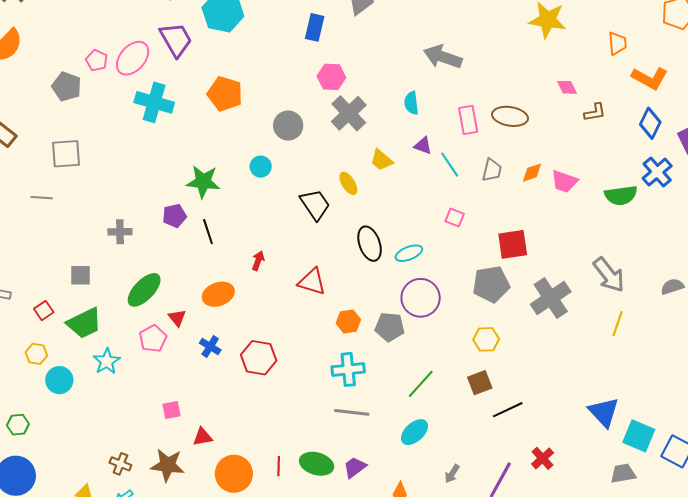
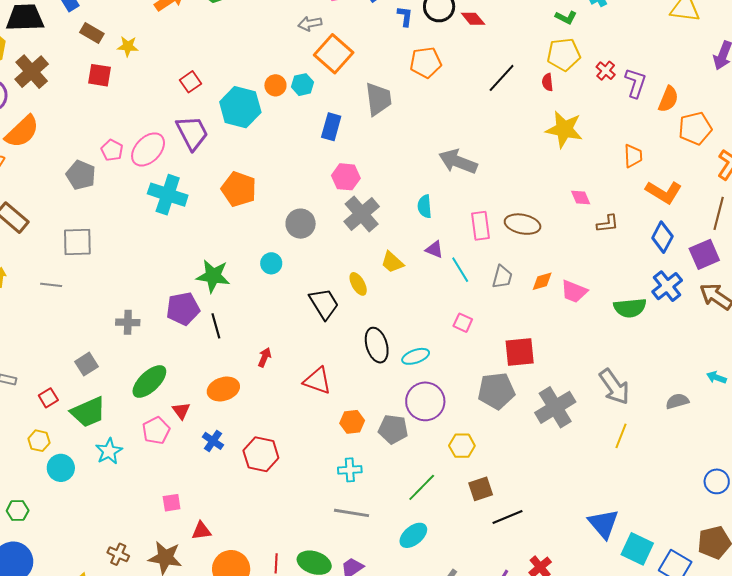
purple pentagon: (174, 216) -> (183, 309), size x1.4
gray square: (81, 275) -> (87, 364), turned -35
yellow hexagon: (486, 339) -> (462, 446), moved
cyan cross: (348, 369) -> (350, 470), size x0.7

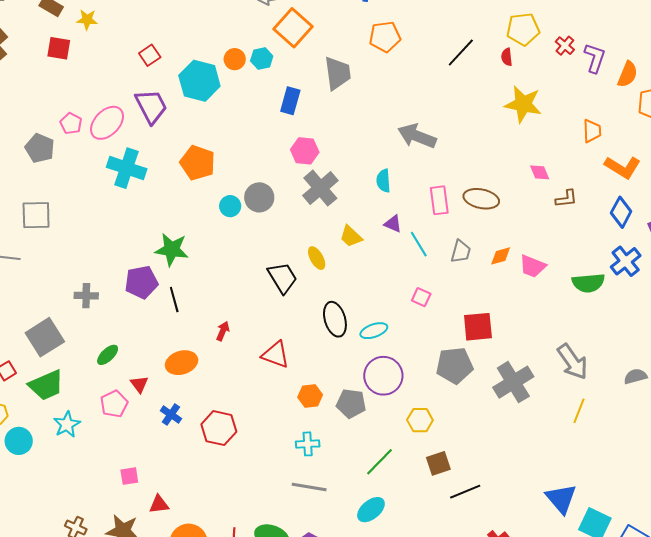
cyan circle: (271, 263) -> (230, 206), moved
gray square: (87, 364) -> (45, 337), size x1.6
green ellipse: (149, 381) -> (108, 355), size x0.6

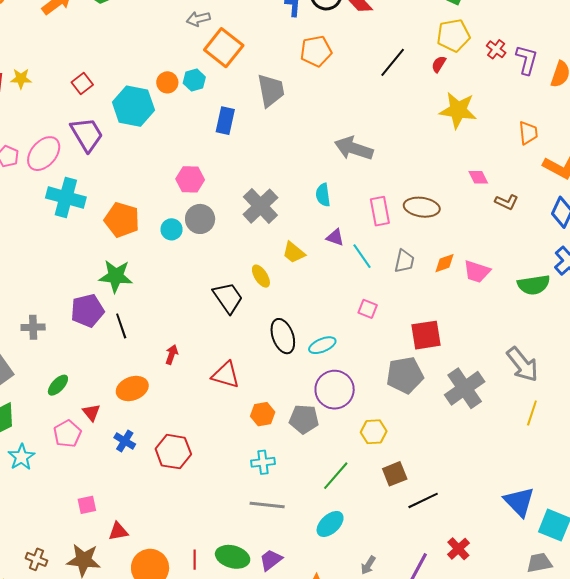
yellow star: (87, 20) -> (21, 79), moved
red semicircle: (507, 57) -> (439, 64), turned 42
pink hexagon: (305, 151) -> (190, 179), moved
orange pentagon: (198, 163) -> (122, 220), moved
brown L-shape: (566, 199) -> (507, 202), turned 35

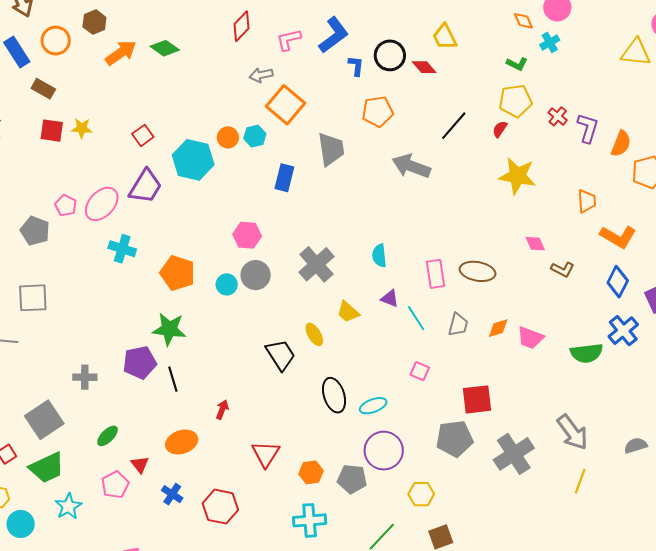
purple trapezoid: (87, 134) -> (145, 186), turned 60
gray arrow: (354, 148) -> (411, 166), moved
cyan cross: (66, 198) -> (122, 249), size x0.7
red triangle: (226, 375) -> (266, 454), moved, turned 44
cyan cross: (263, 462) -> (310, 520), size x1.4

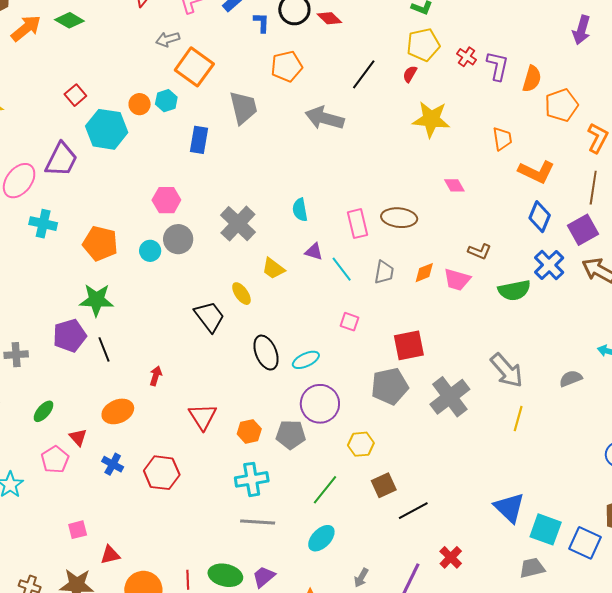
red square: (143, 135) -> (75, 95), moved
brown L-shape: (563, 269) -> (480, 251), moved

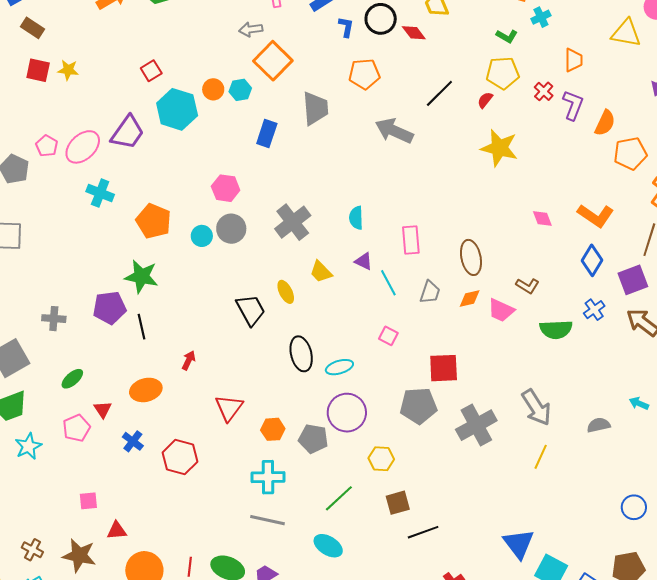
orange trapezoid: (502, 139) -> (574, 60), moved
pink diamond: (454, 185) -> (542, 219), moved
brown ellipse: (399, 218) -> (471, 257), moved, turned 64
blue cross: (549, 265) -> (594, 310), size x0.7
cyan ellipse: (321, 538) -> (328, 546), turned 68

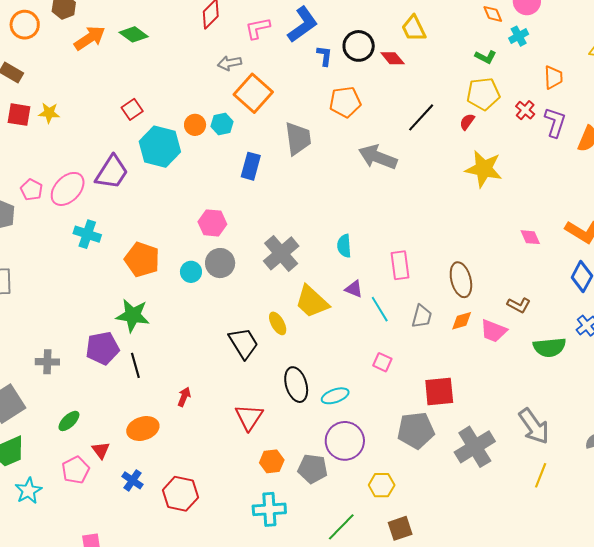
yellow trapezoid: (321, 272) -> (312, 302), size x1.5
red triangle: (229, 408) -> (249, 417), moved

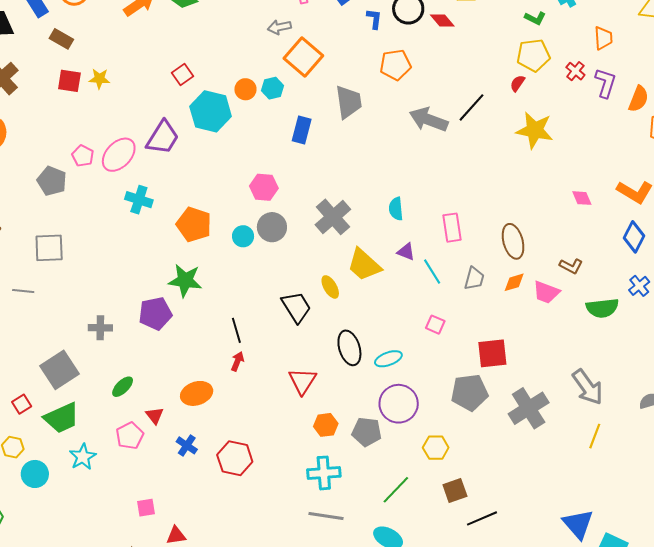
black line: (421, 117) -> (472, 107), moved
black line: (135, 365) -> (236, 330), moved

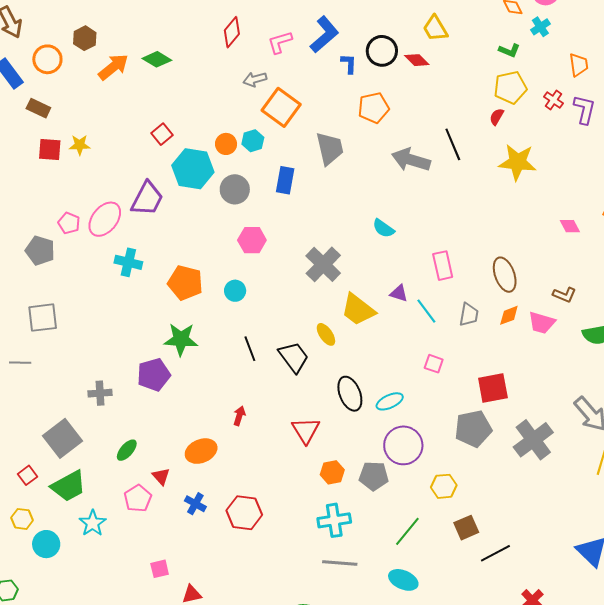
black line: (472, 107) -> (453, 144), turned -60
cyan semicircle: (396, 209) -> (383, 228), moved, turned -45
gray circle: (272, 227) -> (235, 189), moved
black line: (236, 330) -> (250, 349), moved

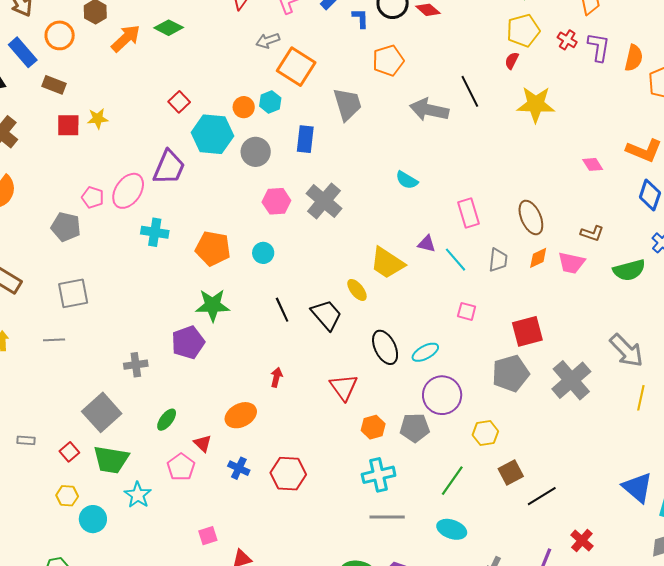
gray cross: (323, 264) -> (324, 201), moved
green trapezoid: (69, 486) -> (111, 460), turned 42

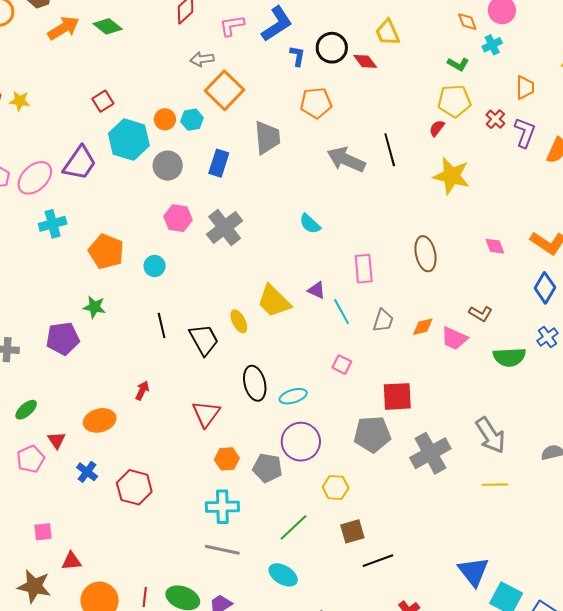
brown ellipse: (531, 218) -> (425, 254), moved
cyan cross: (155, 232) -> (53, 224), turned -36
green star: (213, 305) -> (94, 307), size x0.7
yellow line: (641, 398) -> (495, 485), turned 65

